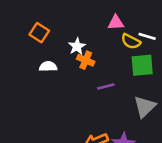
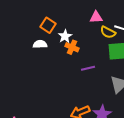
orange square: (39, 33) -> (48, 25), moved
white semicircle: (48, 66) -> (40, 44), moved

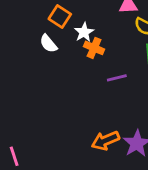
white semicircle: (40, 44) -> (48, 44), turned -128

